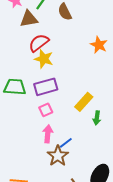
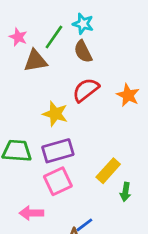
red semicircle: (39, 43) -> (86, 90), moved
pink square: (46, 110) -> (58, 181), size x1.5
pink arrow: (48, 134) -> (31, 213), moved, turned -96

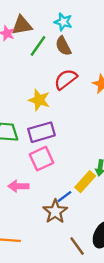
green line: (54, 37) -> (38, 46), moved
brown triangle: (35, 61) -> (22, 25), moved
yellow rectangle: (108, 171) -> (85, 182), moved

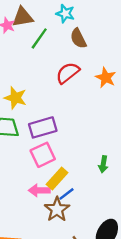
brown semicircle: (63, 46) -> (78, 38), moved
yellow star: (39, 100) -> (15, 98), moved
yellow rectangle: (85, 182) -> (57, 179), moved
pink arrow: (18, 186) -> (39, 190), moved

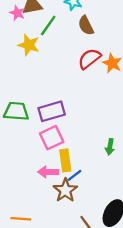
red semicircle: (68, 73) -> (89, 59), moved
yellow star: (15, 98) -> (29, 45), moved
yellow rectangle: (57, 179) -> (65, 160), turned -50

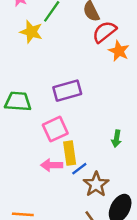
red semicircle: (89, 59) -> (104, 32), moved
purple rectangle: (52, 111) -> (67, 91), moved
brown star: (65, 190) -> (96, 184), moved

